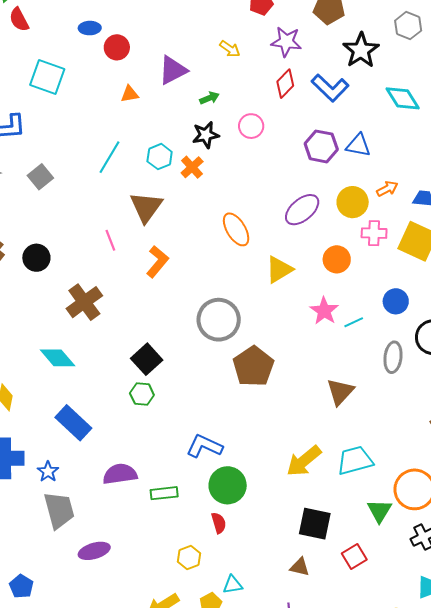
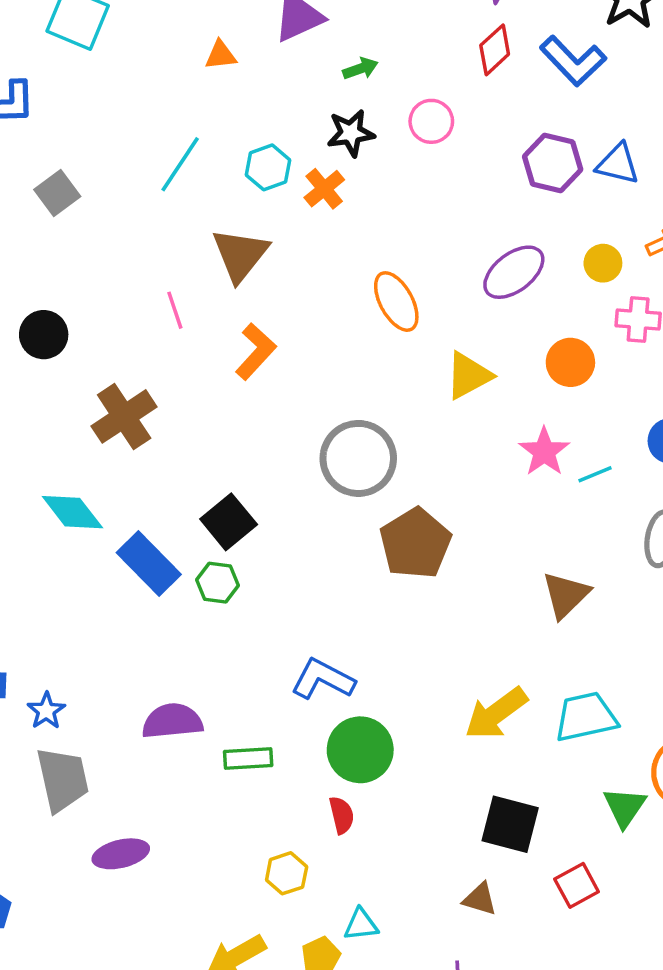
yellow circle: (353, 202) -> (603, 263), size x0.7
blue rectangle: (73, 423) -> (149, 564), moved

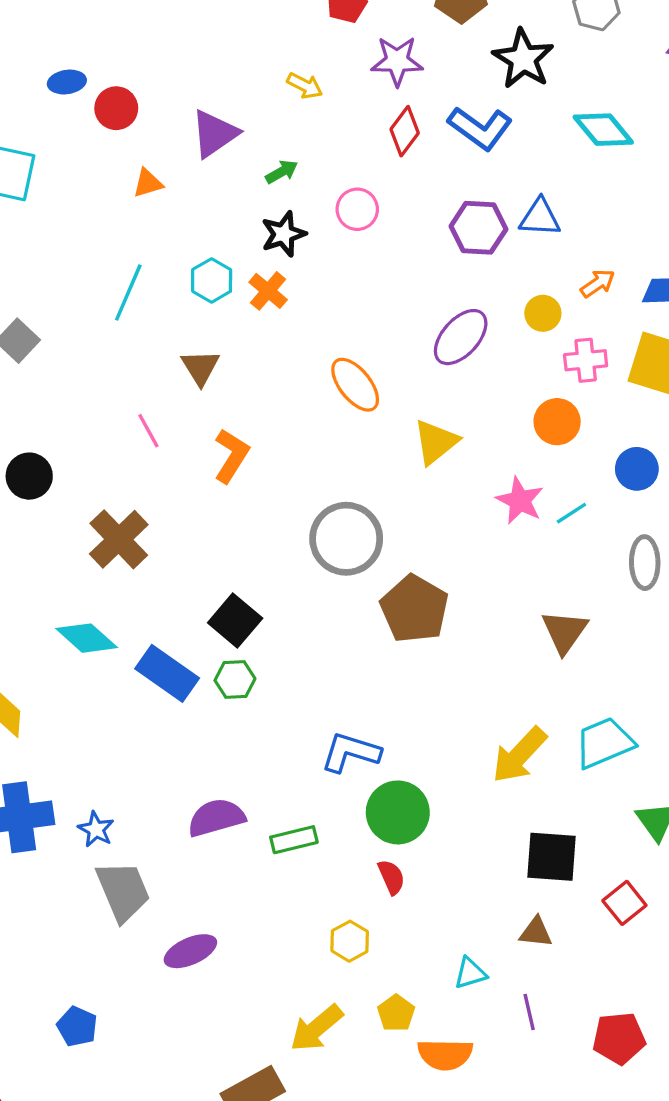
brown triangle: (240, 255) -> (200, 367), size x0.7
orange circle: (570, 362) -> (557, 422), moved
cyan triangle: (361, 925) -> (470, 973), moved

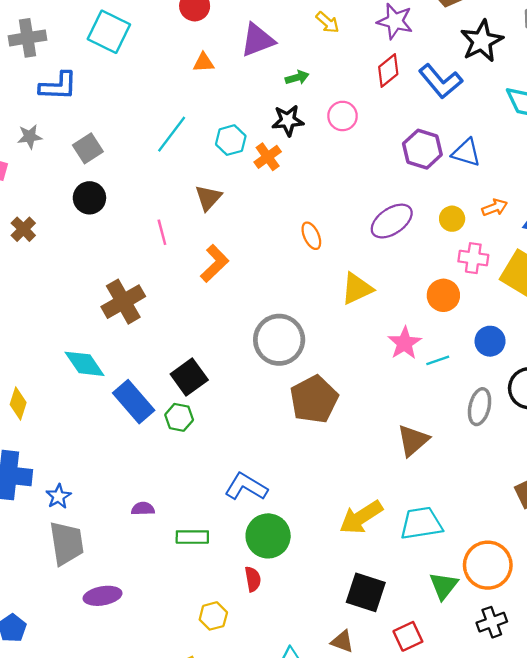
orange ellipse: (355, 385) -> (311, 236), size x0.7
black circle: (29, 476) -> (89, 198), moved
purple semicircle: (216, 818) -> (143, 509), size x0.6

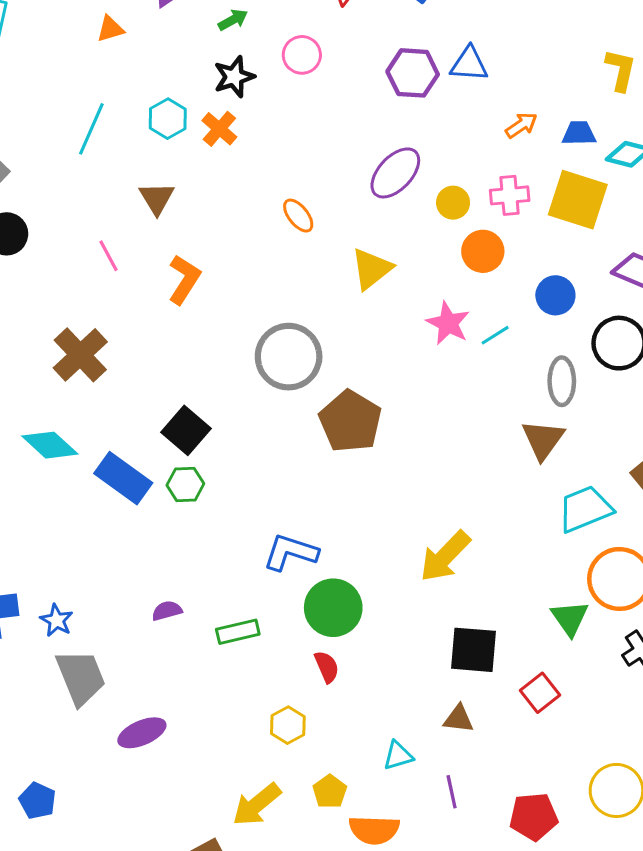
yellow circle: (452, 219) -> (453, 203), moved
brown triangle: (413, 440) -> (543, 440), moved
cyan trapezoid: (421, 523) -> (585, 509), moved

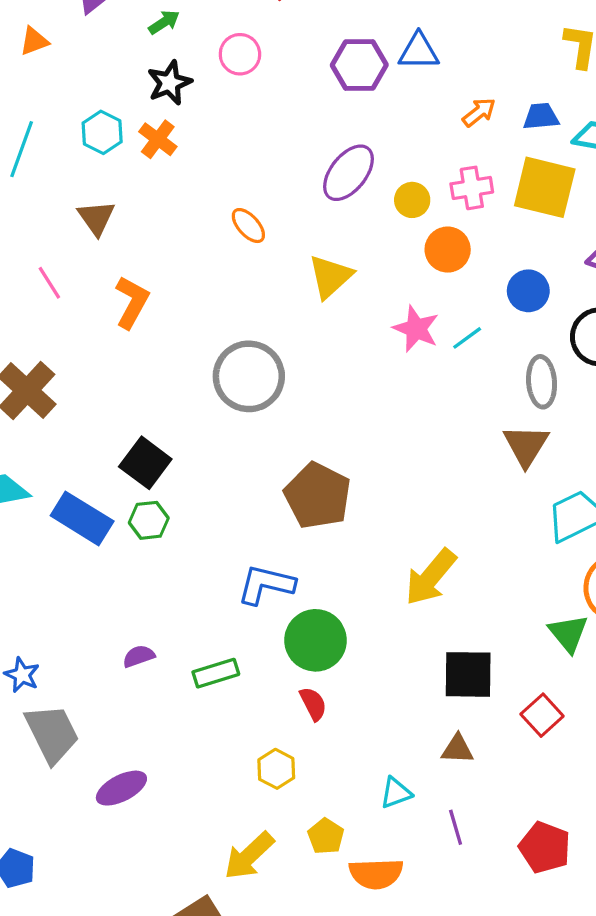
brown pentagon: (350, 421) -> (318, 496), moved
red pentagon: (534, 817) -> (545, 847), turned 30

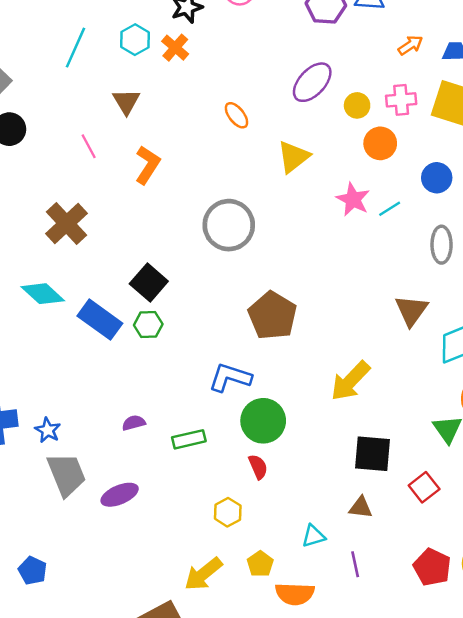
brown triangle: (526, 445) -> (411, 310), moved
purple ellipse: (121, 788) -> (120, 495), moved
red pentagon: (545, 847) -> (432, 567), moved

